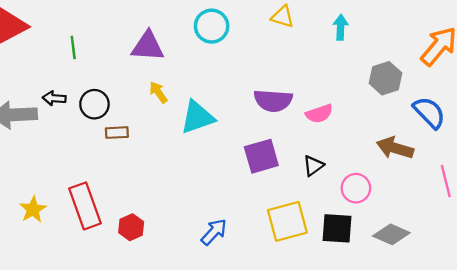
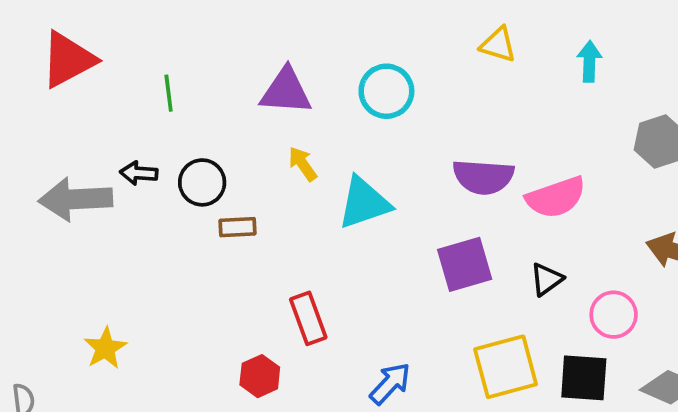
cyan circle: (212, 26) -> (386, 91), moved
pink semicircle: (319, 114) -> (556, 197), size x1.4
red rectangle: (85, 206) -> (308, 318), moved, size x0.7

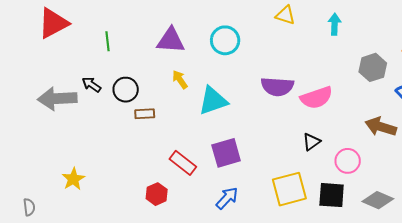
black arrow: (139, 173) -> (91, 85), turned 30
purple square: (465, 264) -> (226, 153), moved
red rectangle: (308, 318) -> (183, 163), turned -32

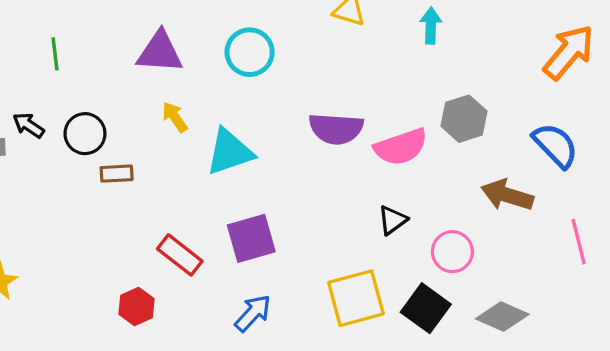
gray hexagon: (373, 67) -> (464, 119), moved
black square: (332, 195) -> (426, 308), turned 32

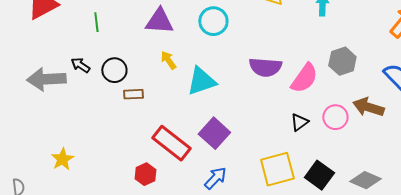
pink semicircle: (401, 147) -> (304, 78), turned -36
purple square: (251, 238) -> (214, 133), turned -32
pink circle: (452, 252) -> (335, 117), moved
red rectangle: (180, 255) -> (171, 143), size x1.4

